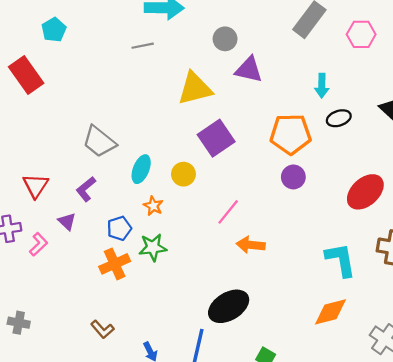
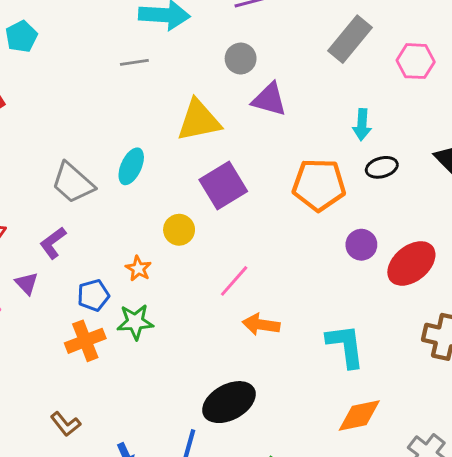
cyan ellipse: (141, 169) -> (131, 166), moved
purple circle: (293, 177) -> (361, 245), moved
cyan L-shape: (341, 260) -> (346, 346), moved

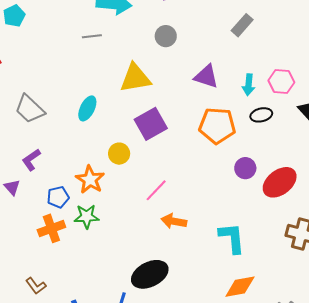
gray rectangle: (350, 39) -> (242, 25), size x0.7
pink hexagon: (416, 61) -> (281, 81), moved
purple triangle: (269, 99) -> (206, 76), moved
gray trapezoid: (73, 183) -> (30, 109), moved
orange star: (138, 269) -> (90, 180), size x1.6

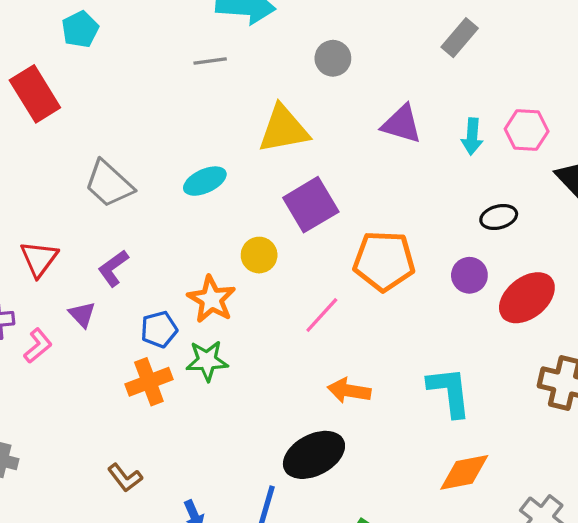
cyan ellipse: (87, 108) -> (205, 181), turned 40
black ellipse: (261, 115) -> (499, 217), moved
orange pentagon: (217, 126) -> (384, 261), moved
orange arrow: (174, 221) -> (349, 391), moved

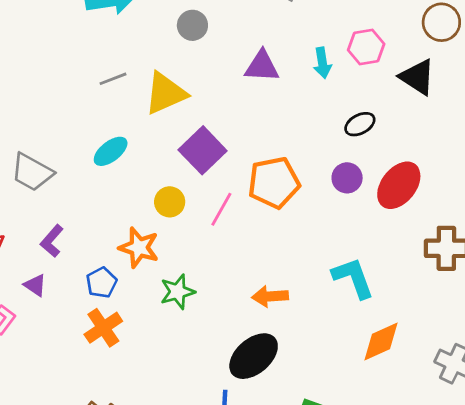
gray line: (210, 61) -> (113, 79), moved
pink line: (322, 315) -> (221, 209), moved
green star: (207, 361) -> (177, 292), moved

